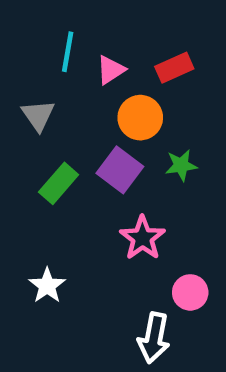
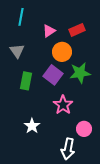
cyan line: (68, 52) -> (21, 17), moved
green star: (181, 165) -> (80, 73), size x1.5
green rectangle: (59, 183) -> (26, 81), turned -30
white star: (47, 286) -> (32, 126), moved

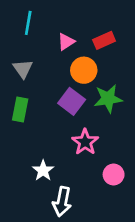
green rectangle: (26, 81) -> (20, 109), moved
white arrow: (68, 149) -> (62, 202), moved

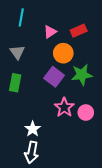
pink circle: (114, 175) -> (86, 113), moved
white arrow: (62, 202) -> (32, 152), moved

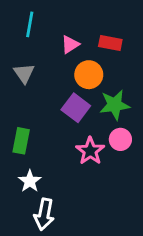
red rectangle: (79, 31) -> (110, 43), turned 35
green rectangle: (15, 83) -> (21, 141), moved
pink circle: (86, 113) -> (120, 139), moved
white star: (33, 129) -> (30, 181), moved

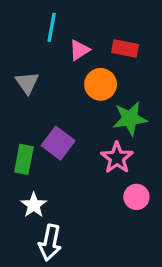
cyan line: (30, 24) -> (52, 27), moved
purple square: (76, 108) -> (58, 143), moved
pink circle: (120, 139) -> (136, 197), moved
pink star: (90, 151) -> (117, 158), moved

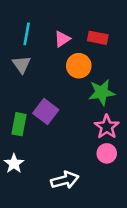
cyan line: (52, 27) -> (27, 34), moved
pink star: (117, 158) -> (107, 127), moved
white star: (34, 205) -> (14, 164), moved
white arrow: (50, 243) -> (65, 180), moved, turned -116

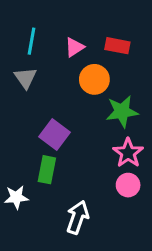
green rectangle: (19, 124) -> (47, 170), moved
white star: (14, 164) -> (16, 197), turned 30
white arrow: (65, 180) -> (78, 217), turned -56

